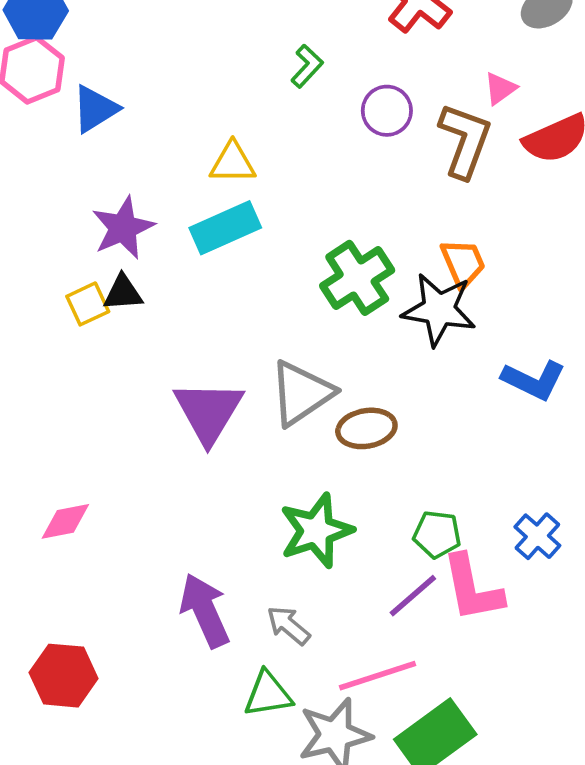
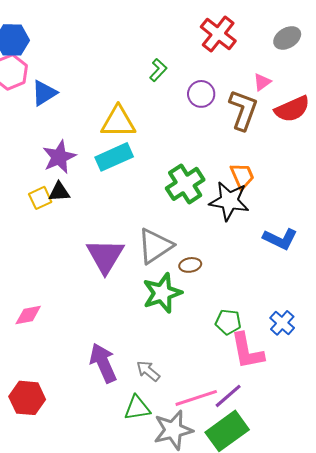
yellow triangle: (233, 163) -> (118, 122), size x1.4
brown ellipse: (366, 428) -> (190, 265), size x0.7
green star: (316, 531) -> (162, 293), moved
purple line: (413, 596) -> (228, 396), moved

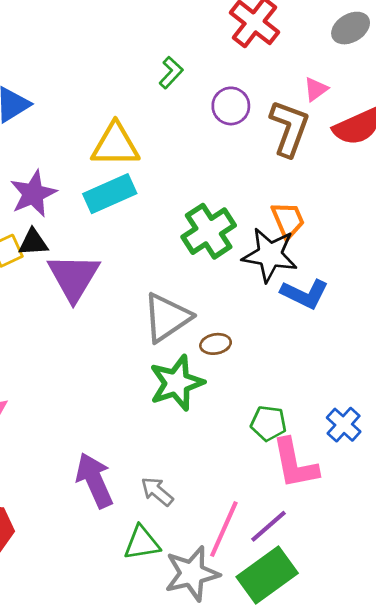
blue L-shape: (280, 239) -> (305, 294), moved
purple triangle: (105, 256) -> (74, 277), moved
pink line: (196, 398) -> (224, 529), turned -48

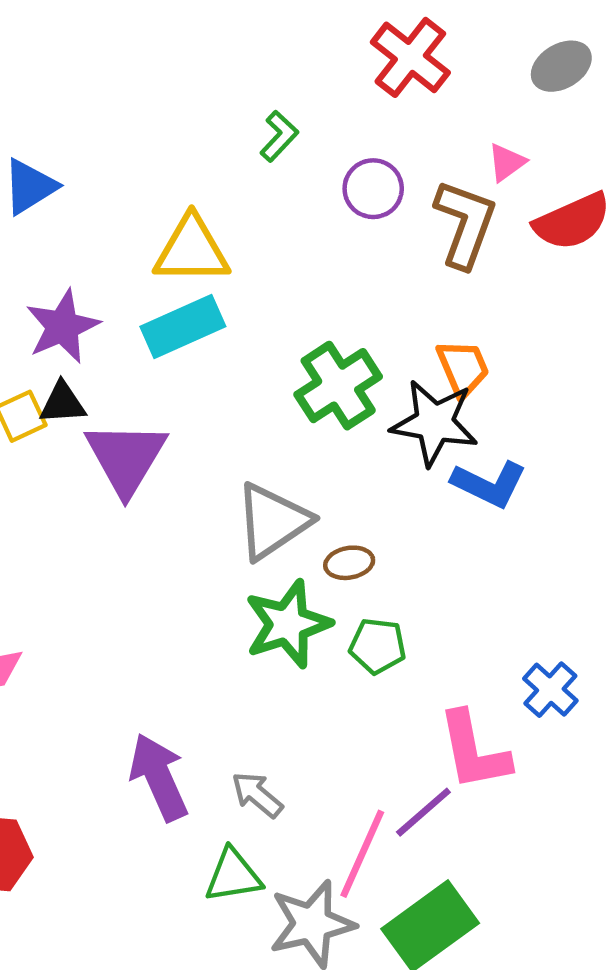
green pentagon: (268, 423) -> (378, 646), moved
purple line: (268, 526) -> (423, 812), moved

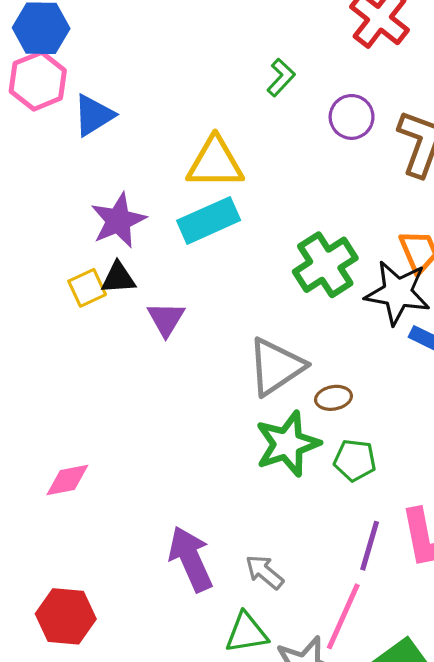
purple triangle: (126, 458) -> (166, 319), size x0.6
purple line: (423, 812) -> (370, 546), moved, turned -33

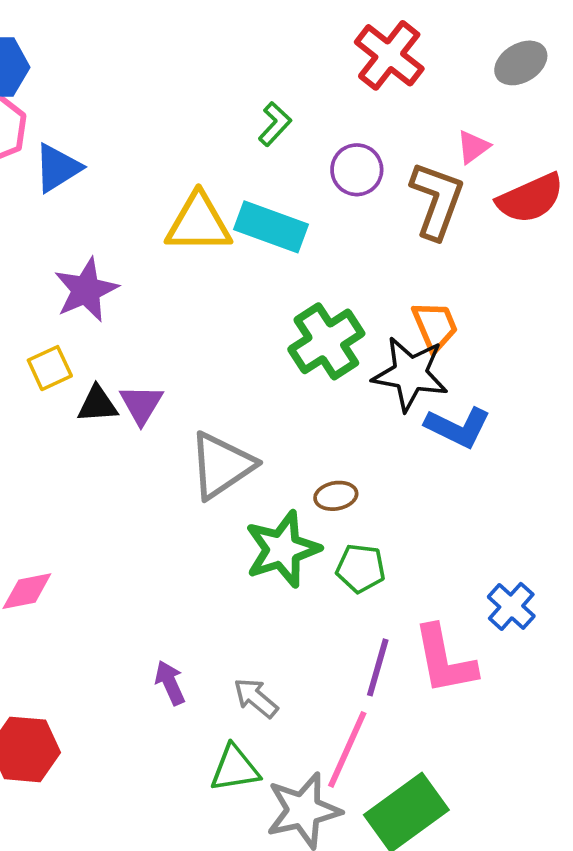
cyan rectangle: (209, 220) -> (271, 227), moved, turned 44
black triangle: (118, 278) -> (97, 404), moved
gray triangle: (276, 367) -> (221, 465), moved
purple arrow: (191, 559) -> (170, 683), size x0.6

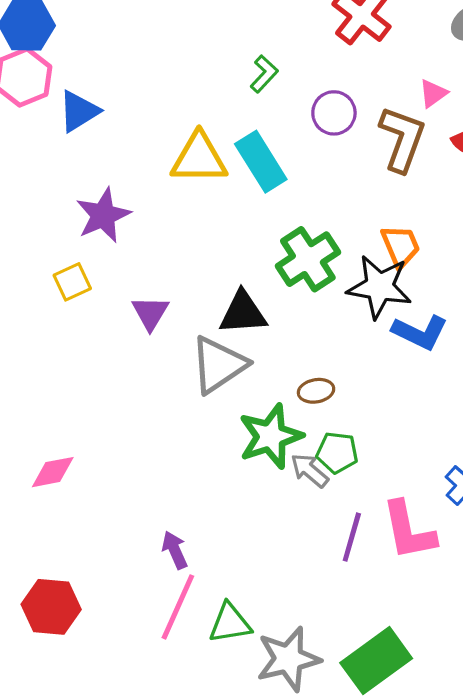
cyan rectangle: (271, 227) -> (261, 162), turned 38
black triangle: (97, 404) -> (243, 313), moved, size x1.4
gray arrow: (256, 698) -> (310, 470), moved
pink line: (347, 749) -> (178, 607), moved

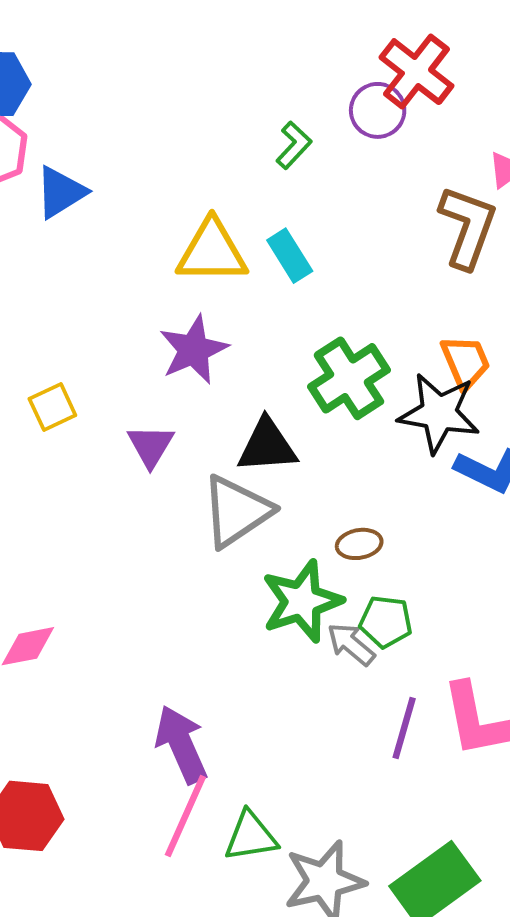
purple circle: (334, 113) -> (378, 110), moved
cyan rectangle: (261, 162) -> (290, 256), size x0.7
purple star: (103, 215) -> (194, 350), moved
purple arrow: (175, 550) -> (181, 744), size x1.6

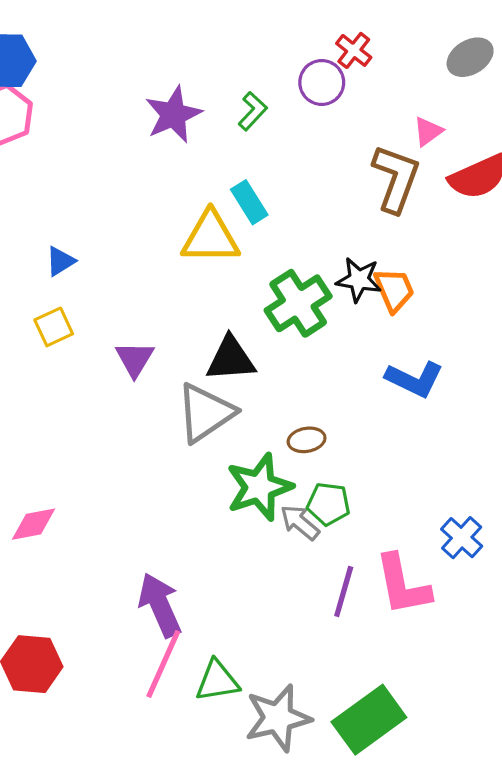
red cross: (416, 72) -> (354, 50), size x0.6
blue triangle: (61, 192) -> (60, 261), moved, size x0.7
yellow triangle: (212, 252) -> (210, 238), moved
purple star: (194, 350) -> (173, 115), moved
black star: (439, 413) -> (359, 280), moved, size x0.7

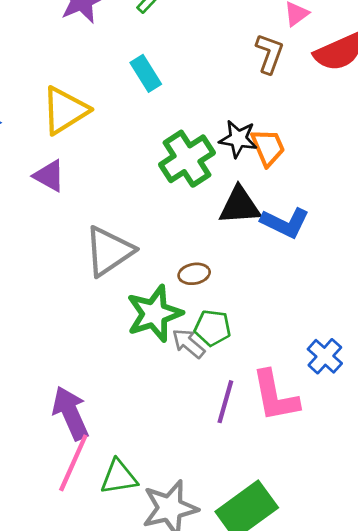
brown L-shape: (396, 179) -> (269, 54), size x0.7
yellow triangle: (210, 238) -> (65, 110), moved, turned -32
purple triangle: (135, 359) -> (49, 176), moved, turned -32
black triangle: (231, 359) -> (240, 206), moved

